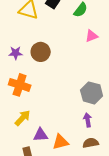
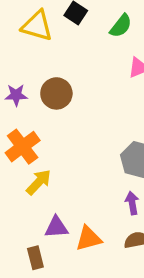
orange cross: (20, 85) -> (23, 147), turned 35
yellow arrow: (23, 118) -> (39, 182), moved

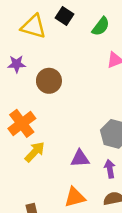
purple star: (16, 95) -> (17, 64), moved
purple triangle: (56, 227) -> (80, 158), moved

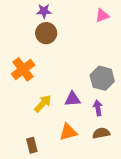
purple star: (17, 64) -> (44, 11), moved
yellow arrow: (35, 152) -> (43, 103), moved

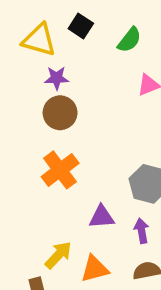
orange cross: (23, 69) -> (60, 170), moved
yellow arrow: (43, 103) -> (58, 255), moved

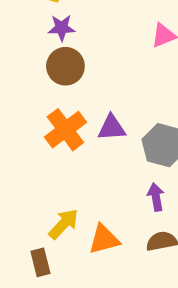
purple triangle: (102, 217) -> (112, 128), moved

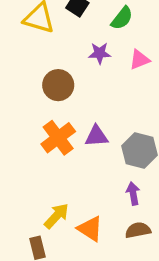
purple star: (62, 28) -> (100, 53), moved
orange triangle: (104, 239) -> (90, 229), turned 48

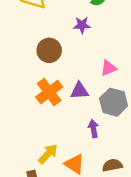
pink triangle: (140, 60) -> (109, 68), moved
purple arrow: (133, 194) -> (93, 129), moved

